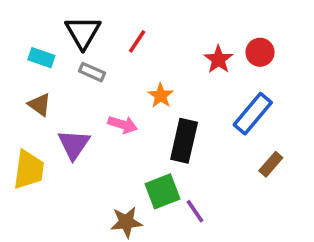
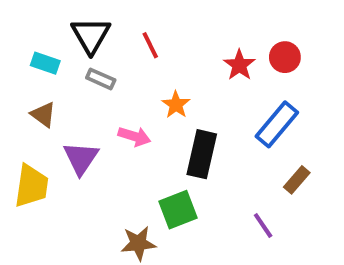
red line: (137, 41) -> (150, 45), turned -60
purple line: (195, 211) -> (263, 225), moved

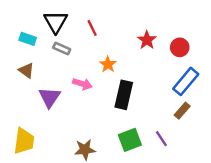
red circle: (285, 57) -> (180, 47), moved
blue rectangle: (277, 124) -> (186, 81), moved
yellow trapezoid: (31, 186) -> (24, 141), moved
green square: (178, 210) -> (130, 140), moved

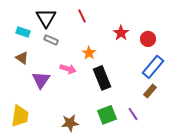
red line: (92, 28) -> (82, 16), moved
black rectangle: (124, 95) -> (102, 78), turned -35

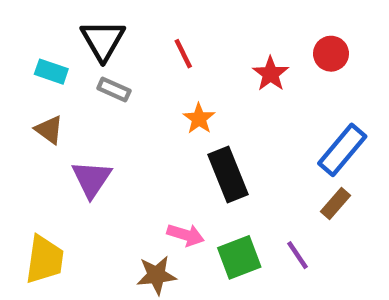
red line: (82, 16) -> (183, 54), moved
red circle: (148, 39) -> (331, 54), moved
pink arrow: (68, 69) -> (186, 235), moved

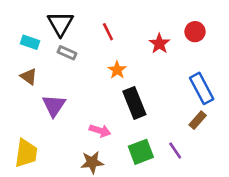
blue rectangle: (342, 150) -> (202, 88), turned -68
pink arrow: (186, 235) -> (100, 131), moved

